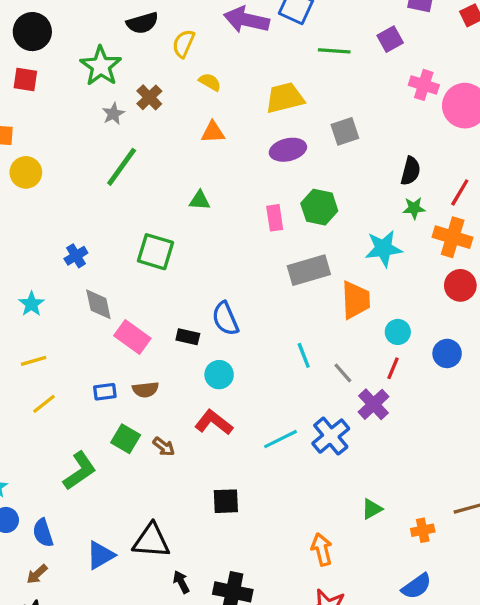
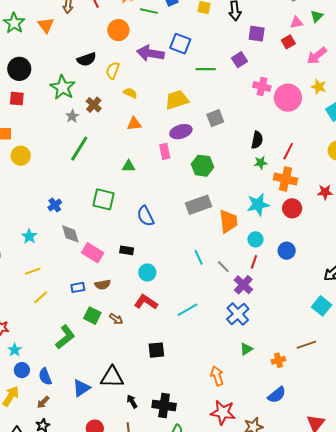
pink rectangle: (275, 218) -> (165, 151), moved
cyan star: (384, 248) -> (258, 205), moved
blue semicircle: (225, 319) -> (146, 216), moved
blue cross: (331, 436) -> (238, 314), moved

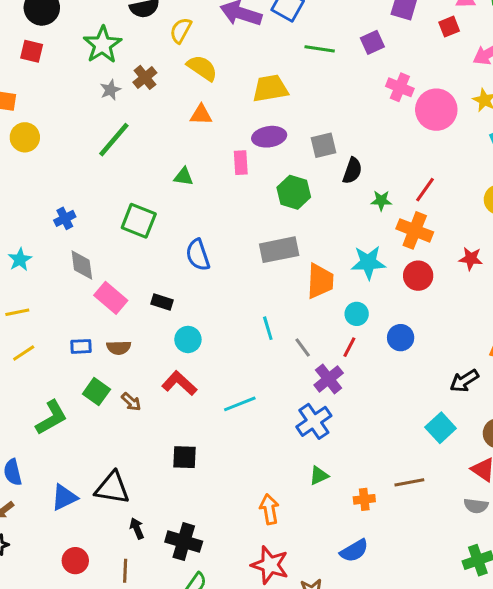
yellow semicircle: (130, 93) -> (202, 68), size x1.5
gray square: (215, 118) -> (323, 145), moved
black semicircle: (257, 140) -> (352, 171), moved

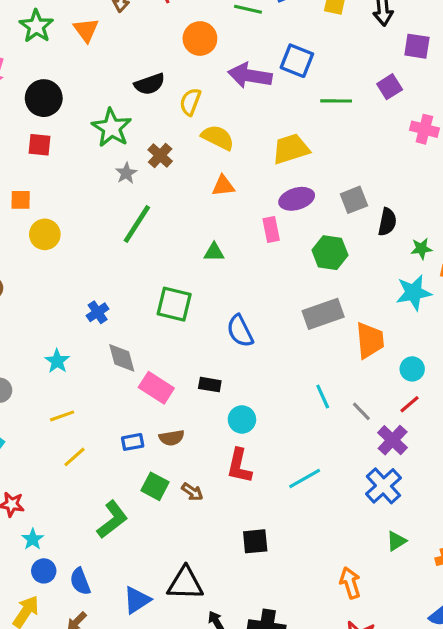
cyan star: (368, 263) -> (414, 293), moved
red line: (349, 347) -> (409, 404), turned 30
red L-shape: (179, 383) -> (239, 466), turned -112

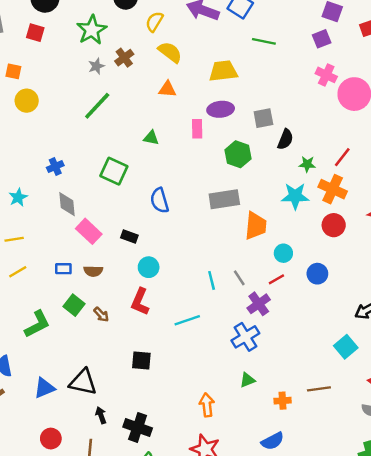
purple square: (390, 87) -> (322, 39), moved
cyan line: (323, 396) -> (212, 280), moved

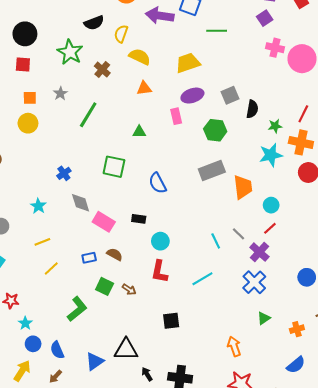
gray star: (96, 66) -> (60, 93), moved
orange square: (13, 71) -> (30, 98), moved
brown semicircle: (93, 271) -> (115, 254), turned -140
blue circle: (317, 274) -> (307, 277), moved

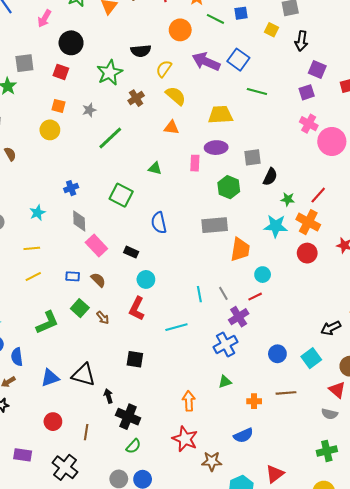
black arrow: (147, 374) -> (108, 396), moved

